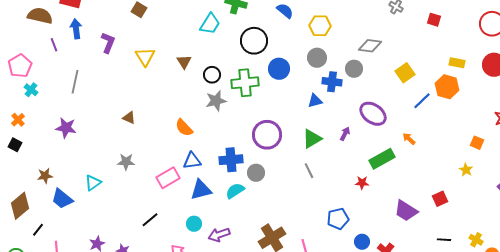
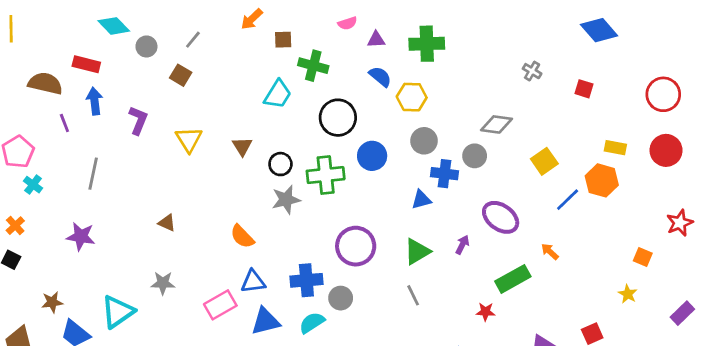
yellow hexagon: (320, 26) -> (412, 97), moved
cyan triangle: (93, 183) -> (118, 312), size x1.5

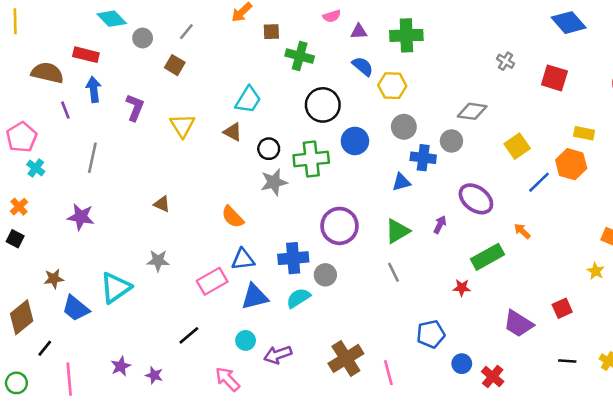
red square: (584, 89) -> (554, 78), size x1.5
cyan trapezoid: (278, 94) -> (248, 100), moved
brown triangle: (242, 146) -> (233, 132), turned -30

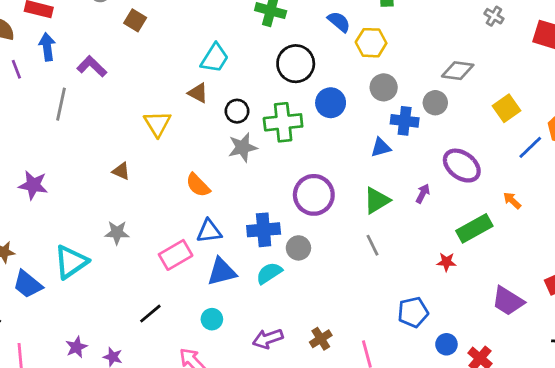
purple L-shape: (135, 108) -> (92, 66), turned -68
yellow triangle: (182, 126) -> (157, 124), moved
gray line: (92, 158) -> (61, 104), moved
purple arrow: (278, 355) -> (268, 339), moved
brown cross: (346, 358) -> (321, 339), size x0.6

